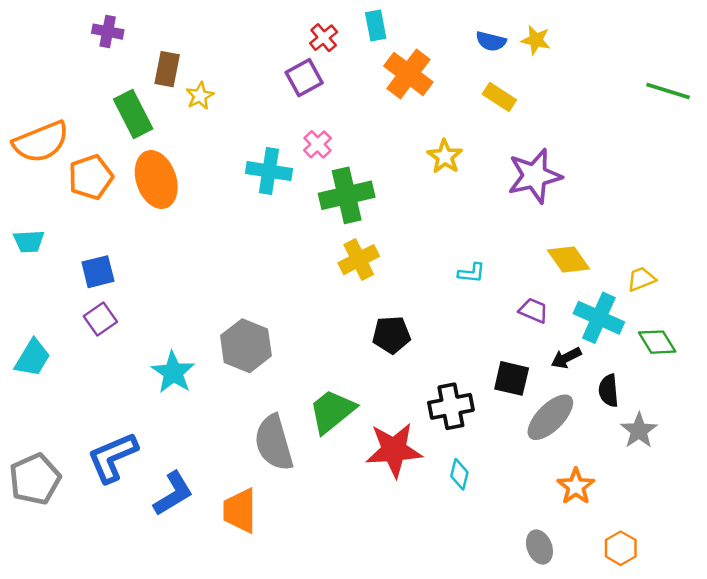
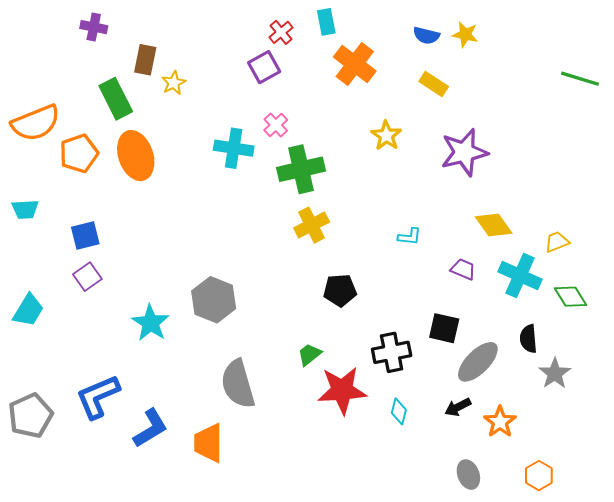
black arrow: (566, 358) -> (458, 407), moved
green trapezoid: (332, 411) -> (309, 355), moved, size x0.6

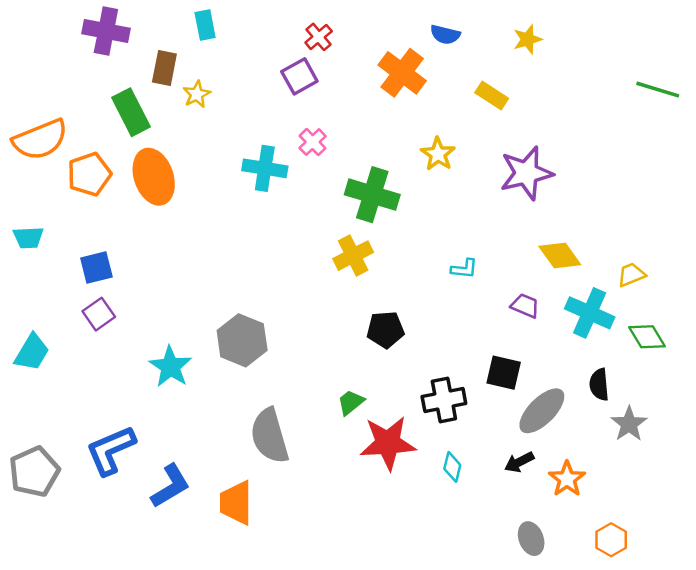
cyan rectangle: (326, 22) -> (205, 25), moved
purple cross: (94, 27) -> (106, 31), size x1.5
yellow star: (465, 34) -> (528, 39), turned -30
blue semicircle: (426, 36) -> (445, 35), moved
green cross: (301, 169) -> (372, 195), moved, turned 30

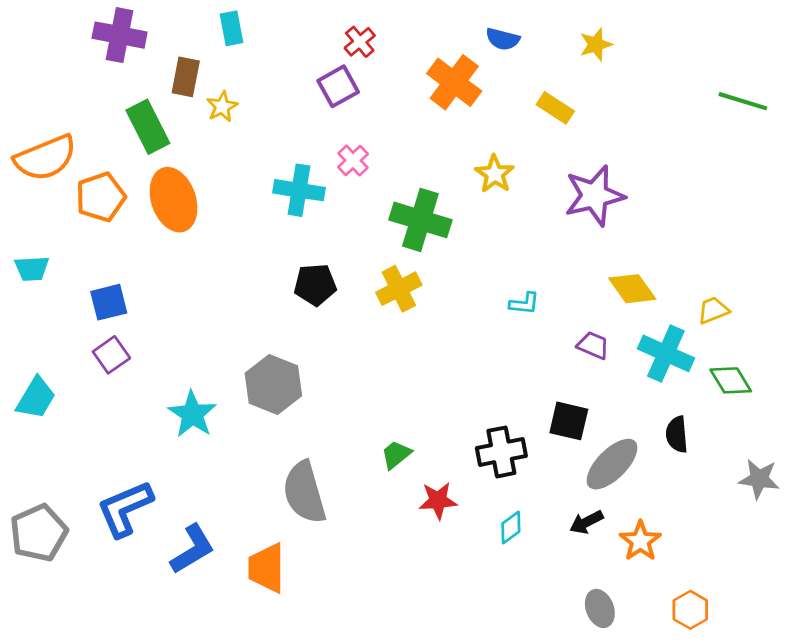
black pentagon: (385, 330) -> (315, 285), moved
gray star: (629, 424) -> (759, 479), moved, turned -30
red star: (388, 443) -> (438, 501), size x0.6
cyan diamond: (452, 467) -> (511, 528), turned 40

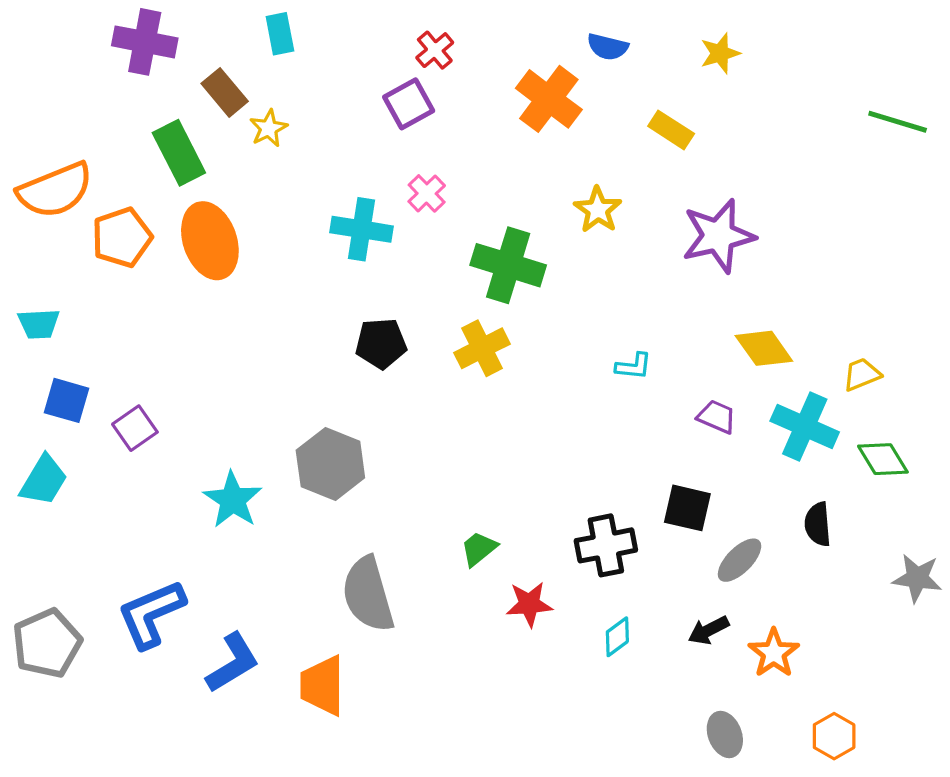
brown rectangle: (186, 77) -> (225, 92), turned -51
blue square: (109, 302) -> (66, 400), moved, turned 30
gray ellipse: (612, 464) -> (740, 560), size x0.7

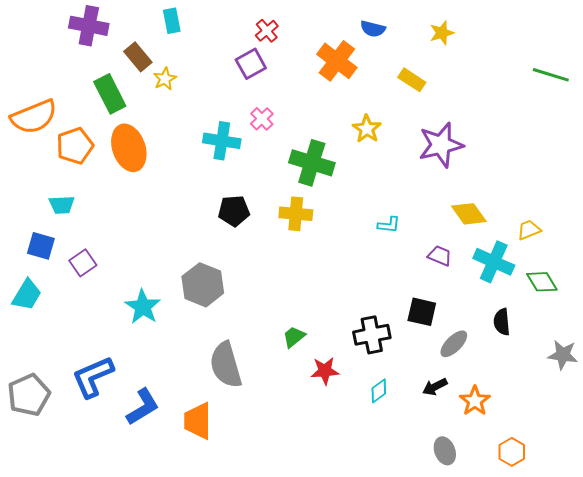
cyan trapezoid: (39, 324) -> (62, 205), moved
yellow cross: (482, 348) -> (296, 214), turned 32

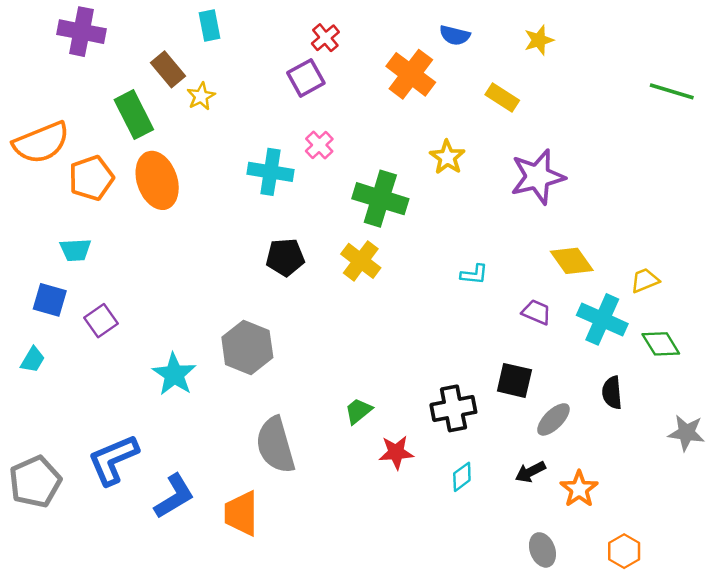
purple cross: (89, 26) -> (81, 32), moved
yellow cross: (296, 214) -> (361, 261), turned 32
cyan trapezoid: (27, 295) -> (33, 360), size x0.7

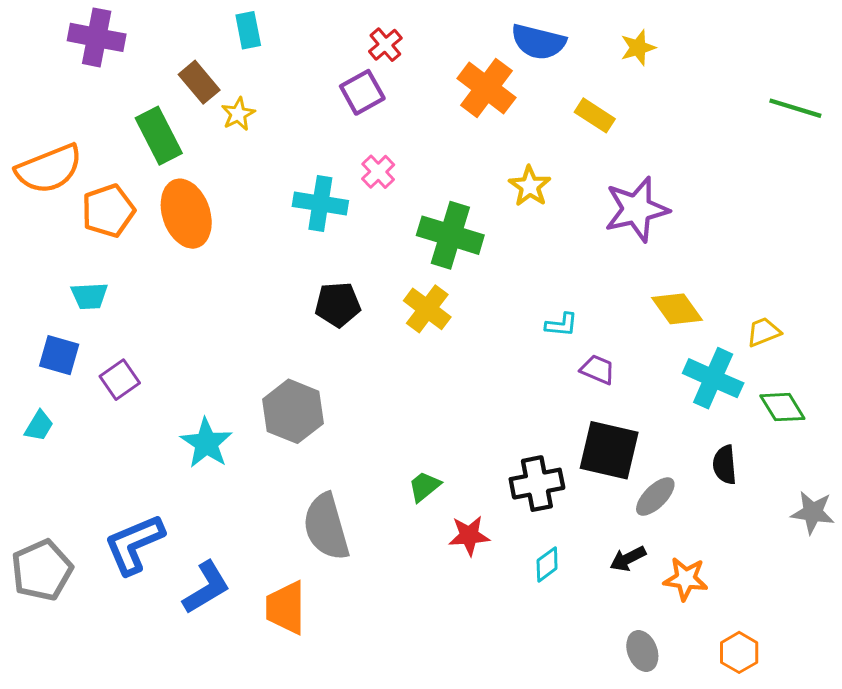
blue semicircle: (455, 35) -> (538, 42), size x1.5
purple trapezoid: (536, 312) -> (598, 370), moved
black square: (514, 380) -> (609, 450), size x1.4
orange star: (579, 489) -> (686, 579), turned -30

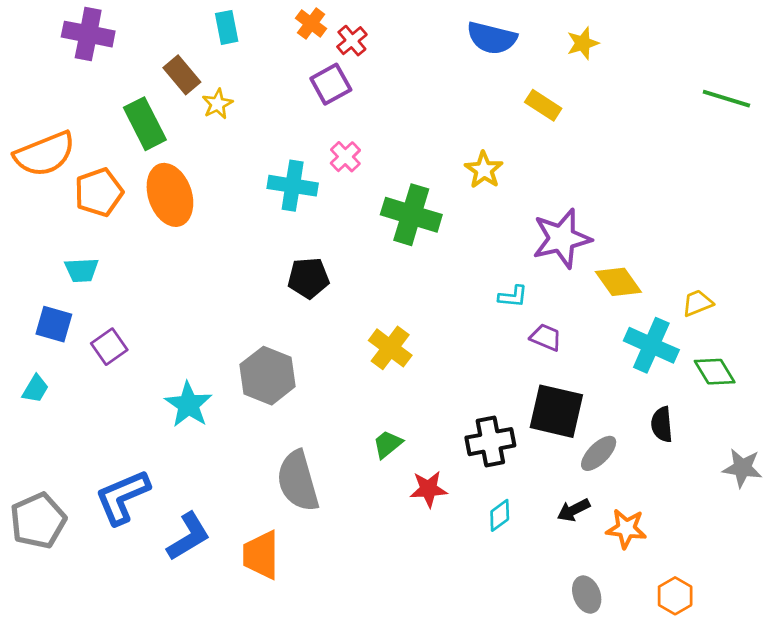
orange cross: (486, 88) -> (311, 23), moved, size x0.6
purple star: (637, 209) -> (562, 238), moved
yellow cross: (427, 309) -> (390, 348), moved

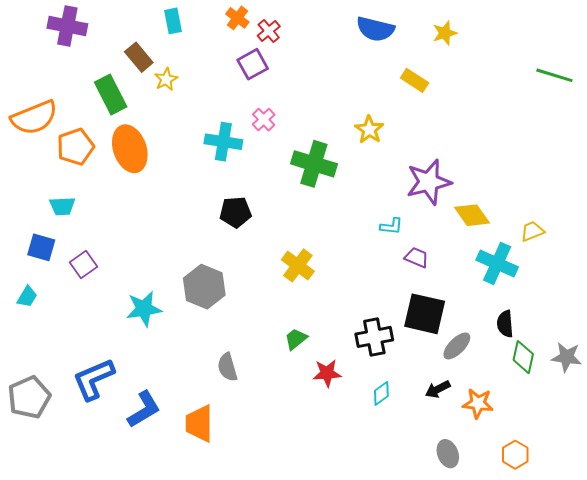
green diamond: (715, 372) -> (523, 357), moved, turned 44
cyan star: (188, 405) -> (144, 309), turned 30
gray semicircle: (298, 481) -> (227, 367), size x0.6

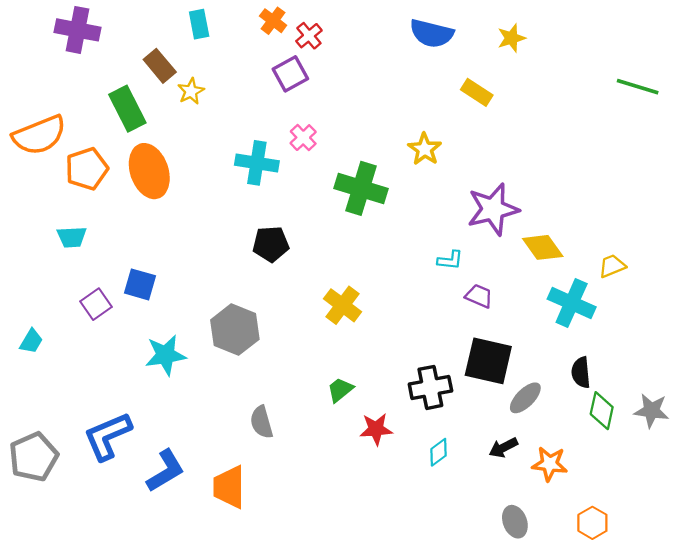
blue square: (41, 247) -> (140, 284), moved

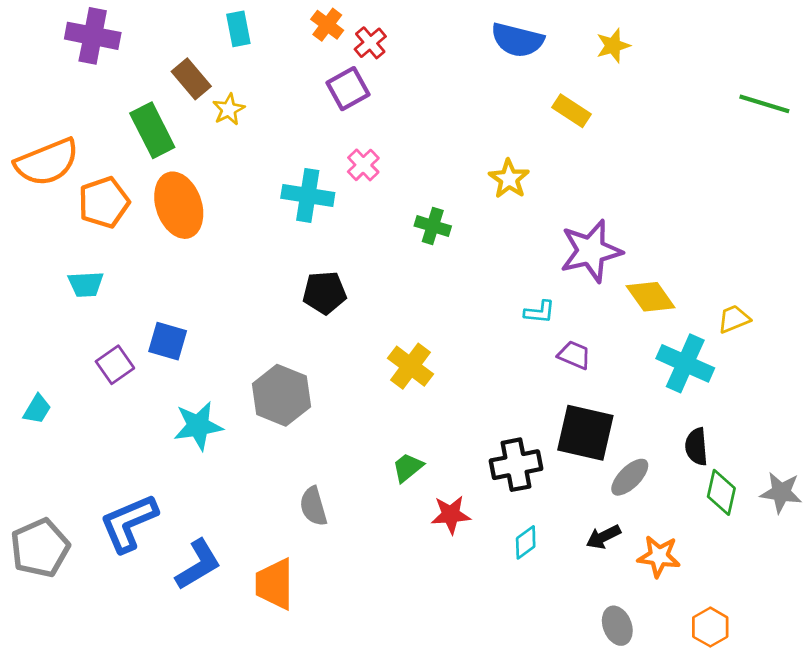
green cross: (361, 188) -> (433, 226), size x0.6

